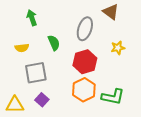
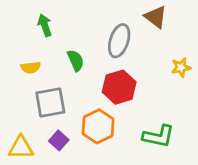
yellow star: (118, 48) -> (181, 67), moved
orange hexagon: (84, 90) -> (98, 126), moved

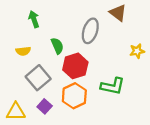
red hexagon: (119, 87) -> (75, 66), moved
gray square: (50, 103) -> (38, 78), turned -30
green L-shape: (158, 136) -> (113, 86), moved

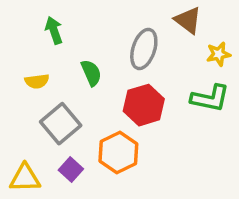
yellow star: (137, 51) -> (219, 54), moved
red hexagon: (75, 66) -> (144, 105), moved
green L-shape: (113, 86) -> (210, 98), moved

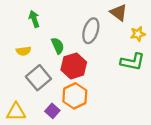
red hexagon: (144, 105) -> (74, 66), moved
purple square: (71, 170) -> (52, 111), moved

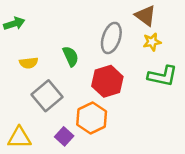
green arrow: (34, 19) -> (14, 24), moved, turned 91
yellow star: (138, 34) -> (152, 42), moved
red hexagon: (74, 66) -> (107, 81), moved

